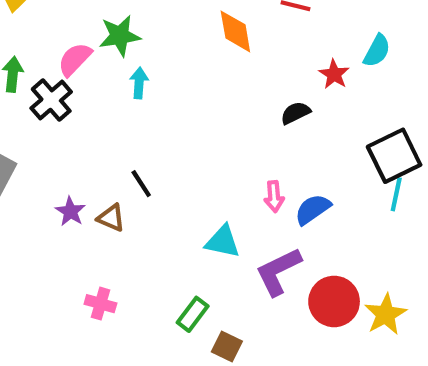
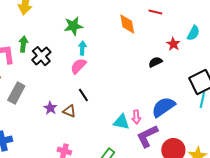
pink semicircle: (75, 59) -> (78, 66), moved
pink arrow: (274, 196) -> (136, 117), moved
blue semicircle: (313, 209) -> (163, 107), size x1.4

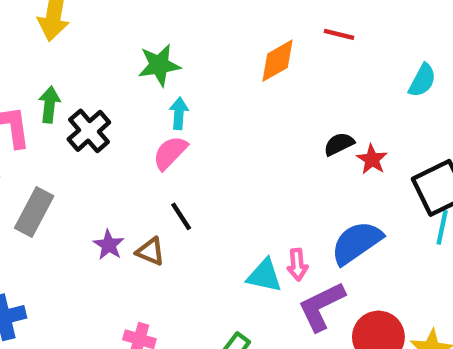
orange diamond: (127, 24) -> (278, 61), turned 70
red star: (173, 44) -> (372, 159), moved

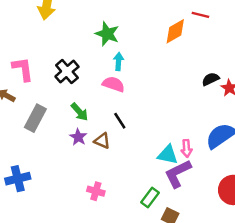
red line: (339, 34) -> (200, 15), moved
green star: (159, 65) -> (107, 34), turned 30
green arrow: (49, 105) -> (79, 112), moved, turned 132
pink semicircle: (170, 153) -> (113, 84), turned 65
purple L-shape: (321, 306) -> (178, 174), moved

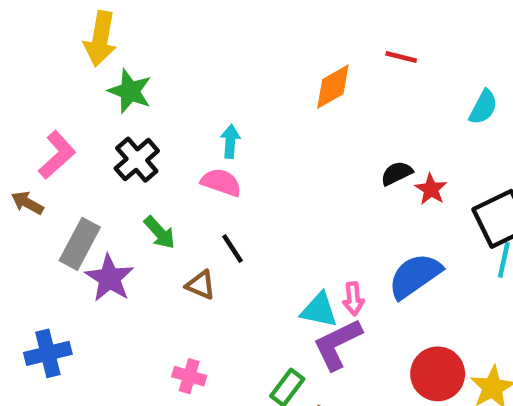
red line: (200, 15) -> (401, 57), moved
green star: (107, 34) -> (130, 91), moved
pink L-shape: (23, 69) -> (57, 155), turned 56
purple star: (78, 137) -> (109, 278), moved, size x1.5

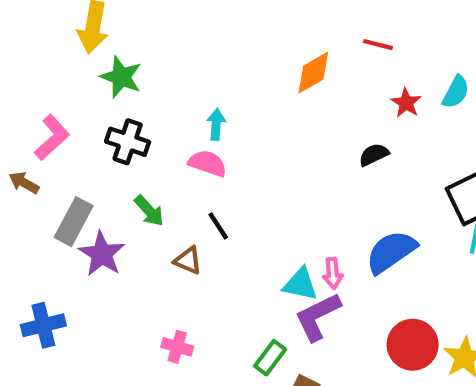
black cross: (137, 160) -> (128, 142), turned -30
red star: (431, 189) -> (406, 103), moved

